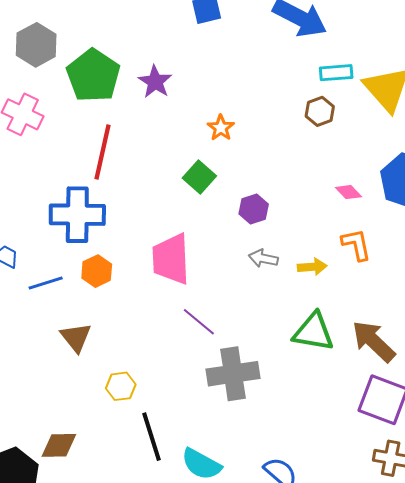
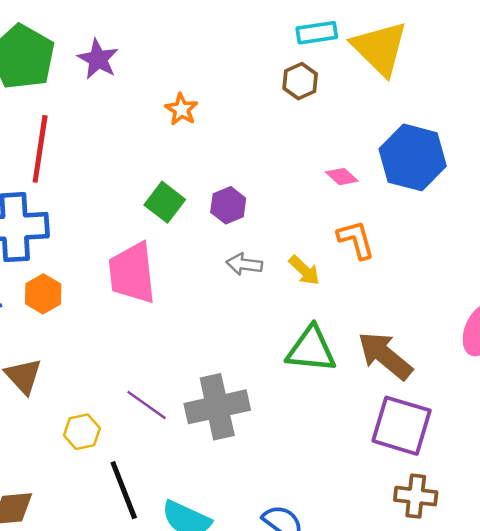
green square: (199, 177) -> (165, 202), moved
yellow arrow: (312, 267) -> (304, 270), turned 52
purple line: (199, 322) -> (147, 405), moved

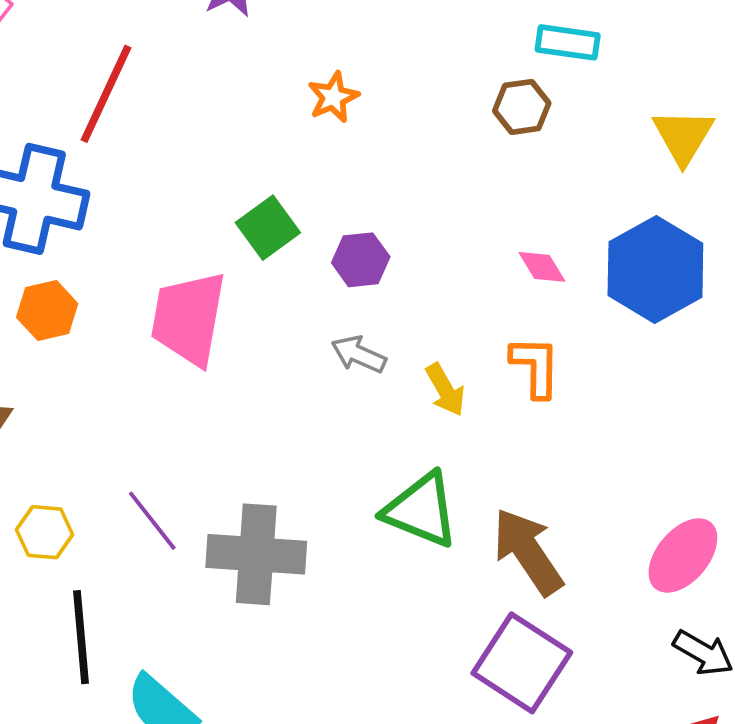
yellow triangle: (380, 48) -> (683, 136), moved, size x0.7

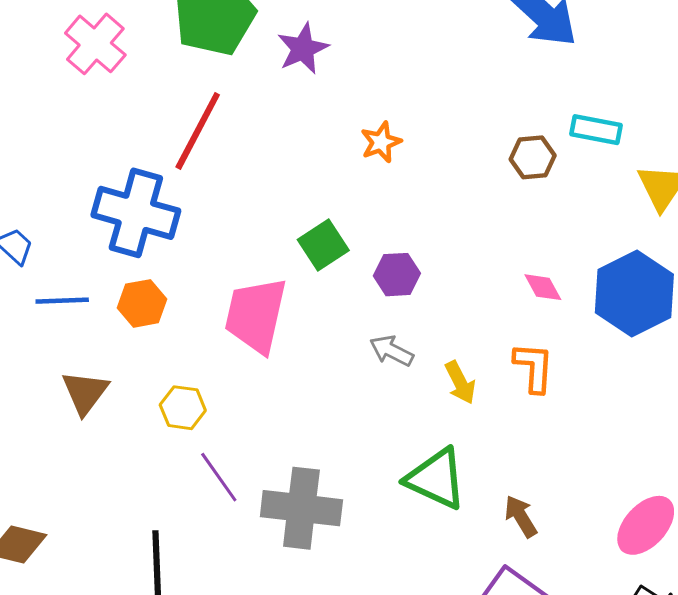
cyan rectangle: (568, 42) -> (596, 130), moved
yellow hexagon: (45, 532) -> (183, 408), moved
brown arrow: (528, 552) -> (521, 516), size x0.6

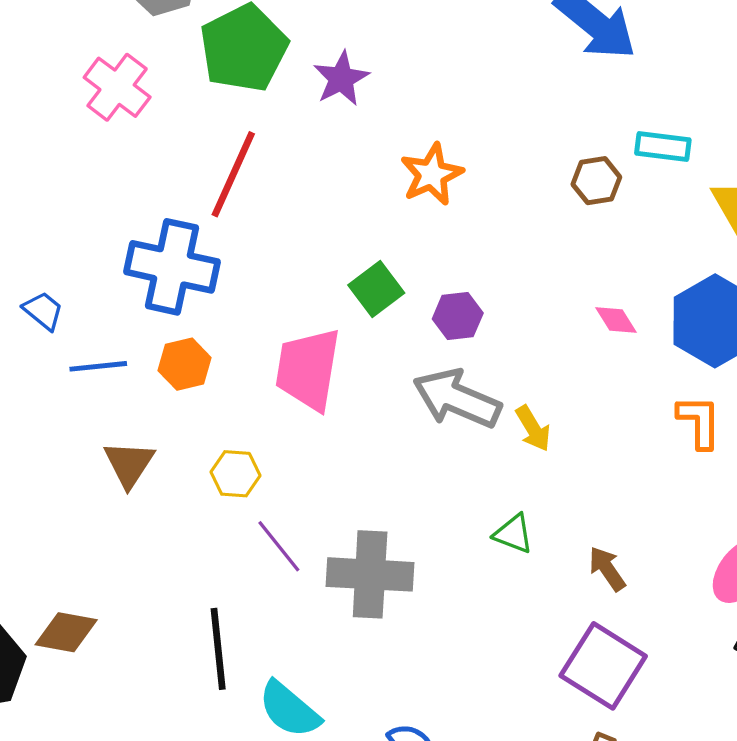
orange star: (381, 142) -> (432, 174), size x1.4
gray arrow: (392, 351) -> (457, 399), size x1.8
orange L-shape: (534, 367) -> (699, 422), moved
green triangle: (436, 479) -> (513, 534), size x0.6

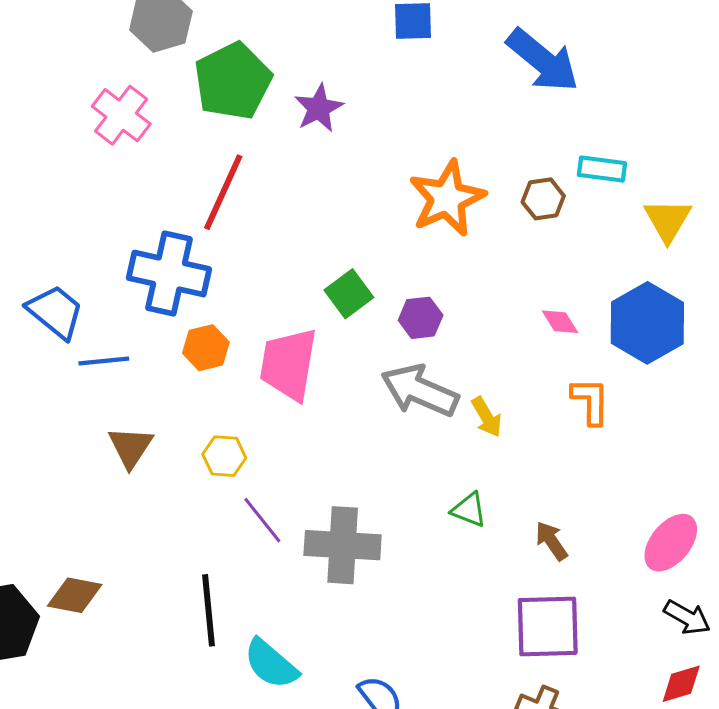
orange star: (432, 174) -> (447, 198), moved, size x1.4
blue trapezoid: (43, 311) -> (55, 312), size x1.6
orange hexagon: (185, 364) -> (206, 348), moved
orange L-shape: (699, 422) -> (590, 401), moved
purple square: (603, 666) -> (548, 626), turned -34

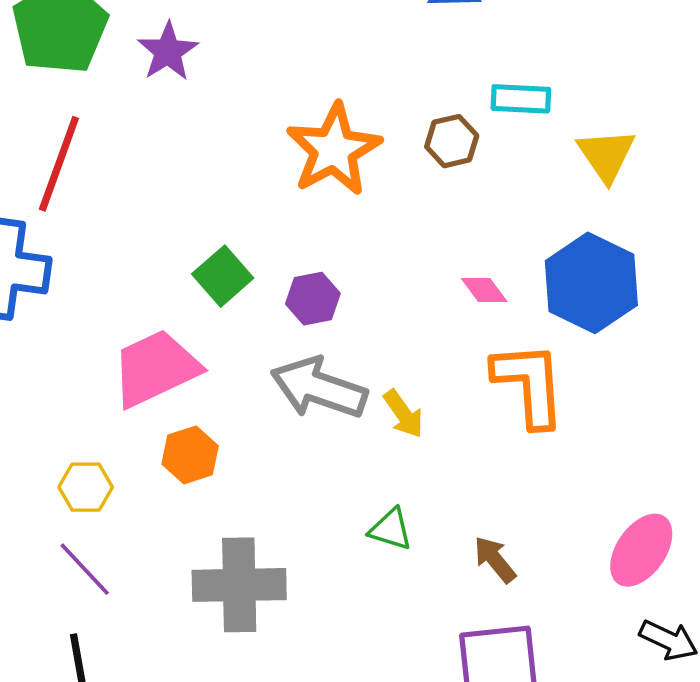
orange hexagon: (206, 348) -> (190, 455), moved
pink trapezoid: (289, 364) -> (155, 368), turned 60
orange L-shape: (590, 401) -> (529, 384), size x1.5
purple line: (262, 520) -> (85, 569), moved

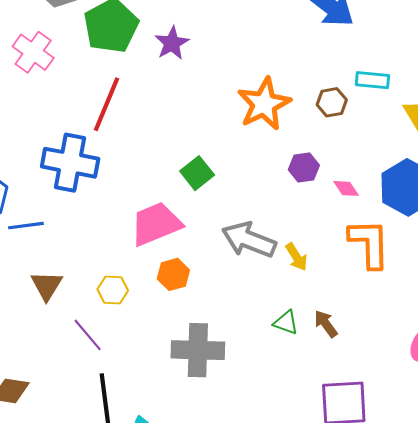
purple hexagon: (313, 299) -> (304, 168), moved
brown arrow: (495, 560) -> (326, 324), moved
purple line: (85, 569) -> (88, 335), moved

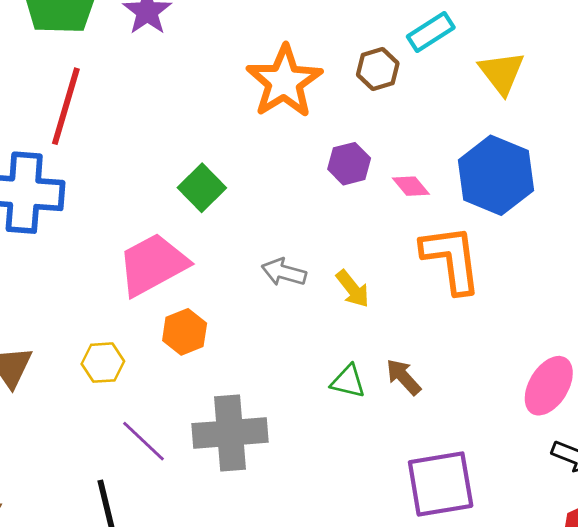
cyan rectangle: (372, 80) -> (431, 32), turned -32
gray arrow: (249, 240) -> (284, 272), size x0.6
purple line: (88, 335) -> (144, 441), moved

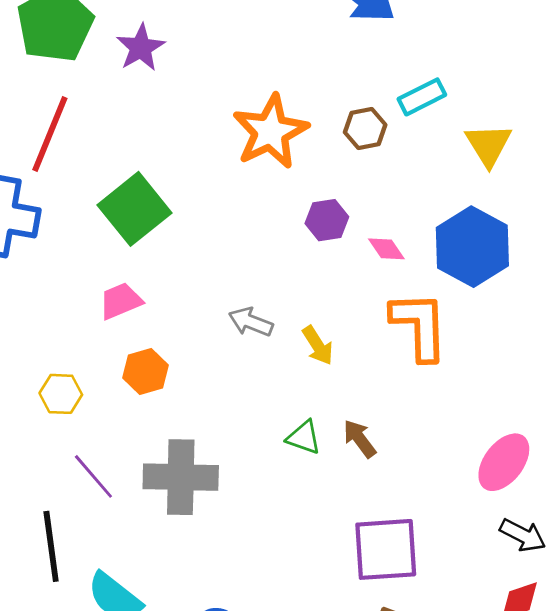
green square: (202, 188) -> (135, 209), moved, size x1.5
pink trapezoid: (153, 264) -> (121, 301), size x0.6

